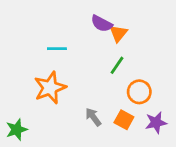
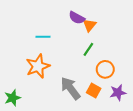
gray arrow: (93, 117) -> (70, 88), size x1.6

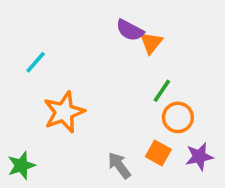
cyan line: (43, 37) -> (36, 62), moved, turned -48
green line: (88, 49) -> (162, 91), moved
gray arrow: (70, 88) -> (119, 165), moved, size x0.7

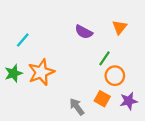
purple semicircle: (130, 30) -> (84, 32), moved
orange triangle: (151, 43) -> (119, 27), moved
green star: (21, 165) -> (13, 73), moved

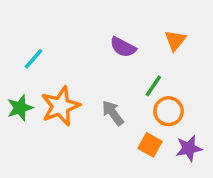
gray arrow: (77, 107) -> (113, 113), moved

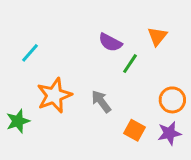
green line: (153, 86) -> (130, 64), moved
green star: (20, 108) -> (18, 121), moved
orange circle: (169, 111) -> (172, 100), moved

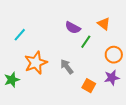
orange triangle: (157, 36) -> (104, 24), turned -32
orange circle: (172, 100) -> (114, 55), moved
purple star: (169, 133) -> (112, 78), moved

